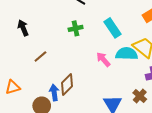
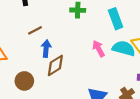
blue arrow: (54, 93) -> (46, 49), moved

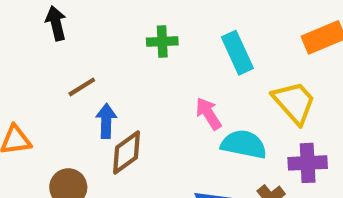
cyan semicircle: (124, 48) -> (244, 144), moved

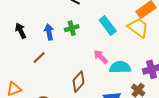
yellow trapezoid: (294, 102) -> (138, 28), moved
blue arrow: (106, 121) -> (49, 32), moved
brown diamond: (127, 152) -> (79, 82), moved

